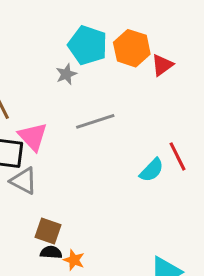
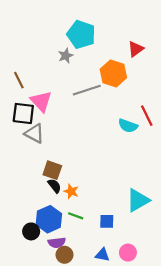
orange hexagon: (132, 48) -> (113, 73), moved
cyan semicircle: (152, 170) -> (128, 126), turned 66
black semicircle: (51, 252) -> (54, 186), turned 48

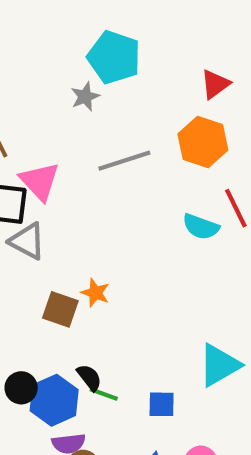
orange hexagon: (113, 73) -> (203, 142), moved
black semicircle: (54, 186) -> (89, 377), moved
orange star: (71, 191) -> (95, 293), moved
black circle: (31, 231) -> (21, 388), moved

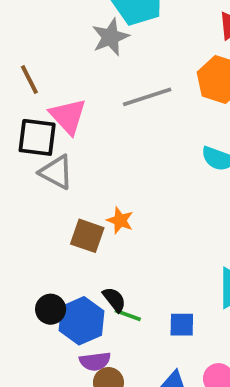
gray star: (85, 97) -> (110, 37), size x1.4

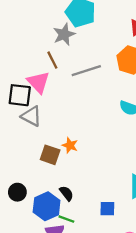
brown line: (29, 80) -> (52, 60), moved
black circle: (51, 309) -> (17, 192), moved
green line: (128, 315) -> (66, 219), moved

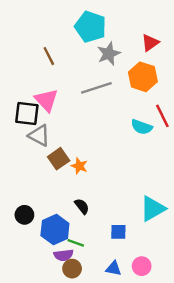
gray star: (64, 34) -> (109, 54), moved
brown line: (52, 60) -> (49, 56), moved
brown square: (50, 155) -> (59, 159), moved, turned 36
black semicircle: (66, 193) -> (82, 206), moved

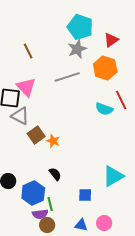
cyan pentagon: (90, 27) -> (80, 27), moved
green line: (76, 243) -> (50, 204), turned 56

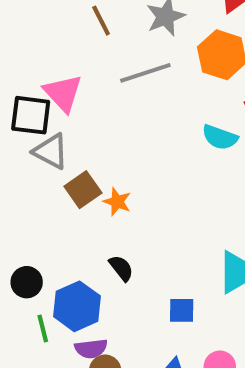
brown line: (28, 51) -> (101, 21), moved
green line: (50, 204) -> (43, 328), moved

